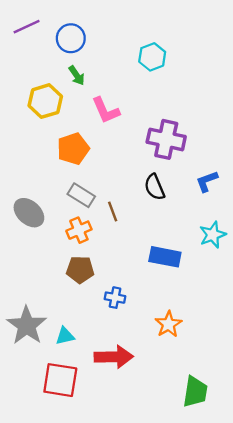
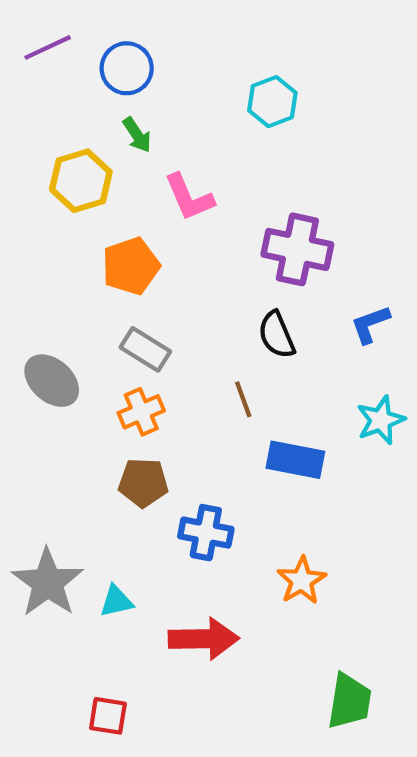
brown line: (113, 212) -> (243, 399), moved
blue cross: (115, 298) -> (206, 533), size x1.4
red square: (60, 380) -> (108, 716), moved, size x0.6

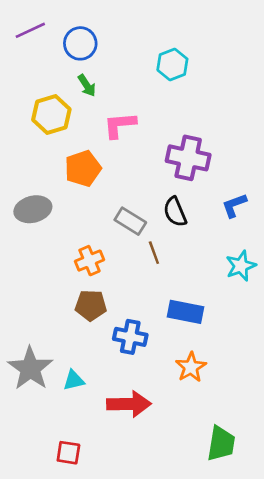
pink L-shape: (189, 197) -> (120, 125), turned 108
gray rectangle: (145, 349) -> (130, 221), moved
gray ellipse: (52, 381) -> (33, 209), moved, turned -56
blue rectangle: (295, 460) -> (186, 312), moved

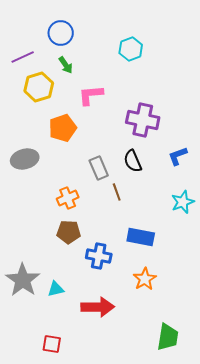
purple line: (30, 30) -> (23, 57), moved
gray rectangle: (130, 221) -> (99, 168), turned 35

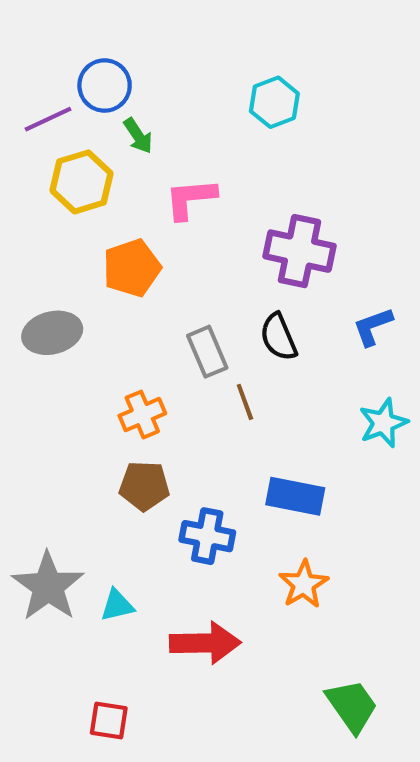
blue circle: (61, 33) -> (105, 86), moved
green trapezoid: (168, 337) -> (352, 706), turned -44

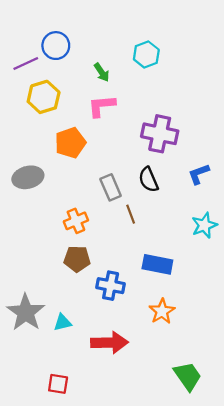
green arrow: (138, 136) -> (102, 72), moved

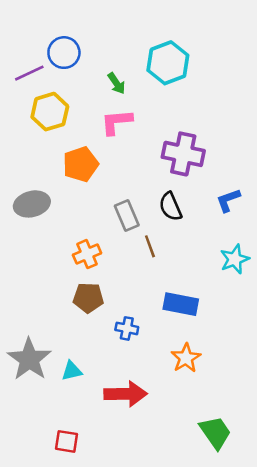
cyan hexagon: (146, 54) -> (168, 63), size x1.4
blue cross: (111, 286) -> (127, 328), size x0.7

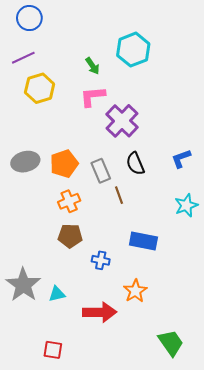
blue circle: (64, 53) -> (29, 18), moved
purple cross: (183, 154) -> (122, 121), moved, turned 32
orange pentagon: (81, 164) -> (64, 164), moved
orange star: (186, 358) -> (135, 291), moved

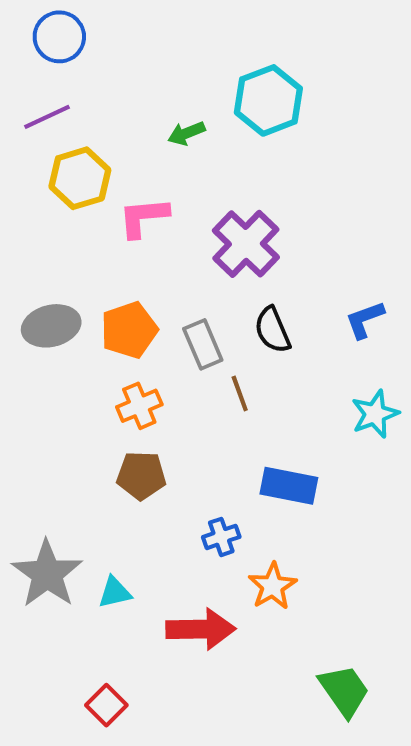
green arrow: (93, 66) -> (186, 133), turned 102
pink L-shape: (93, 96) -> (143, 217), moved
blue cross: (101, 260) -> (221, 537), moved, turned -30
red square: (53, 350) -> (106, 705), turned 36

